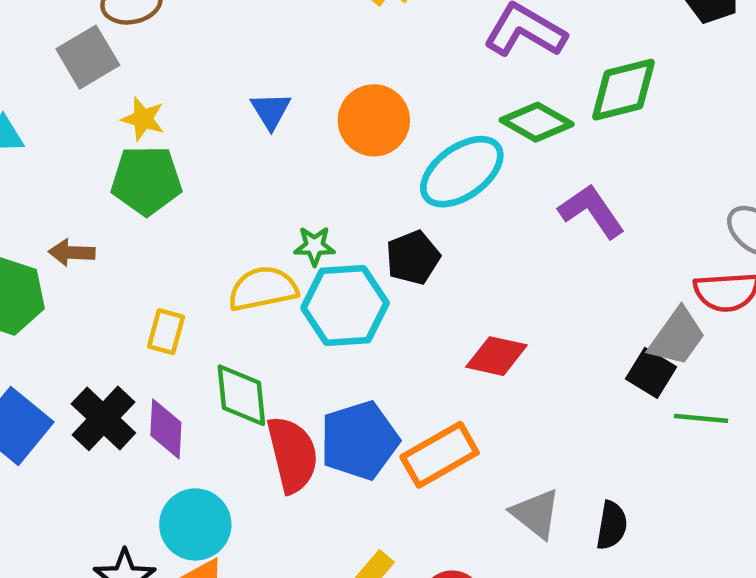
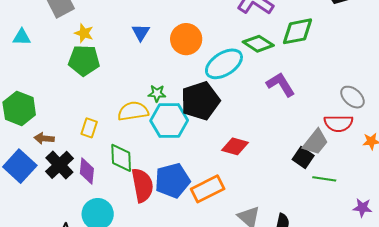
brown arrow: (72, 252) -> (44, 138), moved
black pentagon: (413, 258) -> (200, 101), size x1.6

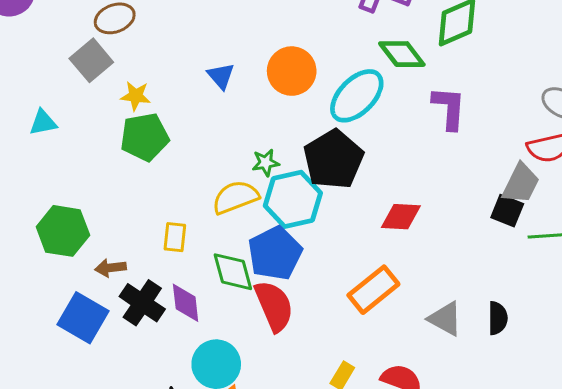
green diamond: (258, 44) -> (402, 54), turned 32
purple L-shape: (281, 84) -> (449, 108), turned 48
blue pentagon: (172, 181) -> (275, 253), moved

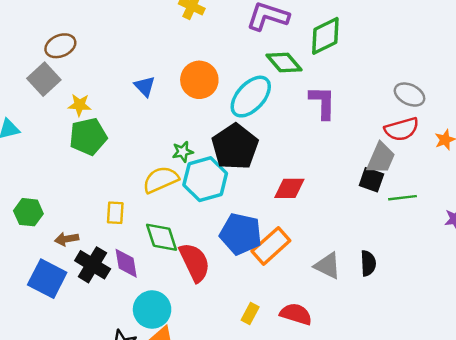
green hexagon: (63, 231) -> (28, 212), size x0.7
blue pentagon: (275, 253) -> (241, 234), moved, turned -30

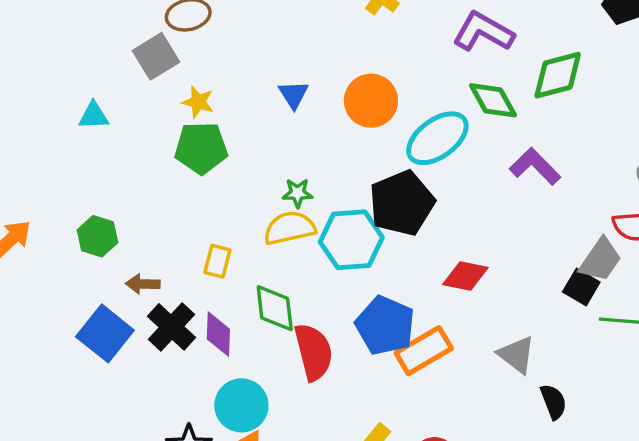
purple L-shape: (323, 102) -> (535, 166), turned -57
green star: (183, 152) -> (297, 193), moved
black semicircle: (368, 263) -> (553, 402), turned -30
gray triangle: (328, 266) -> (517, 355), moved

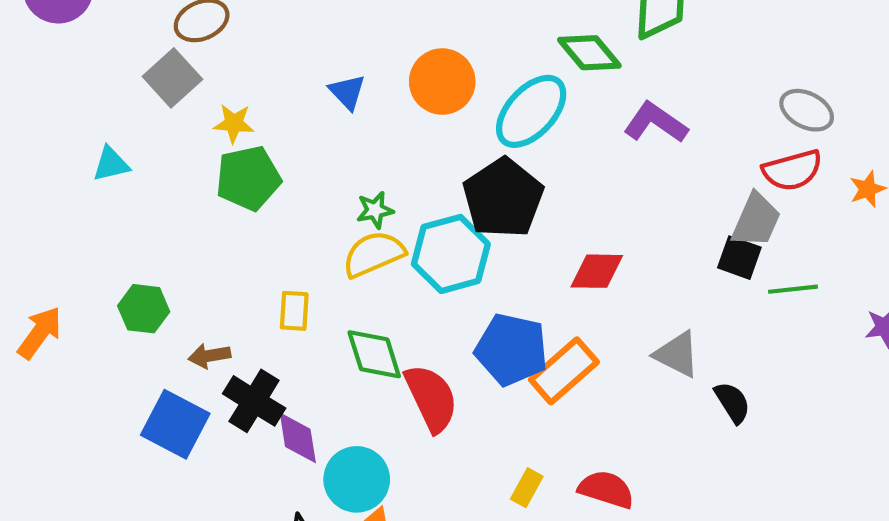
purple diamond: (218, 334) -> (298, 438), moved

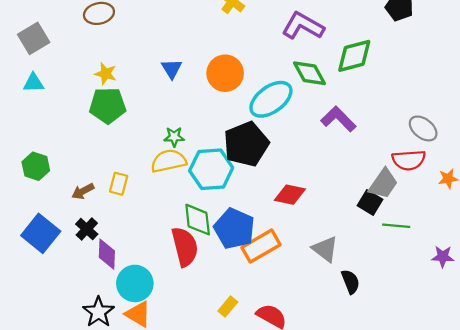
gray square: (172, 78) -> (34, 38), moved
green diamond: (374, 354) -> (198, 220), moved
brown arrow: (209, 356) -> (83, 191), moved, turned -30
black cross: (254, 401) -> (87, 229), size x0.7

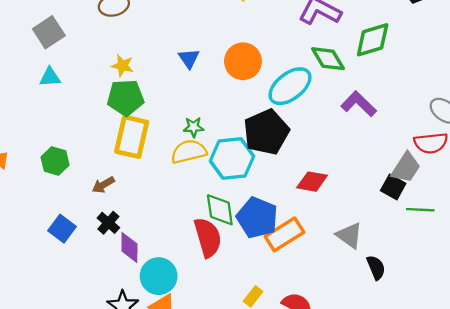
yellow rectangle: (119, 184) -> (132, 137), moved, size x1.8
blue square: (41, 233) -> (62, 229), size x0.7

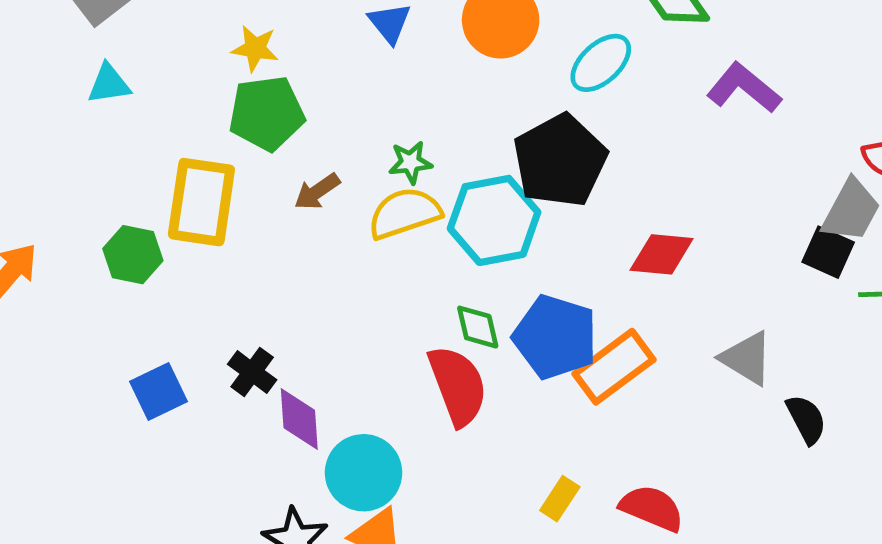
cyan ellipse: (290, 86) -> (601, 63), size x0.7
yellow rectangle: (132, 137) -> (201, 202), moved
brown arrow: (103, 185) -> (317, 192), moved
green diamond: (220, 210) -> (478, 327), size x0.7
blue square: (62, 229) -> (158, 392), turned 32

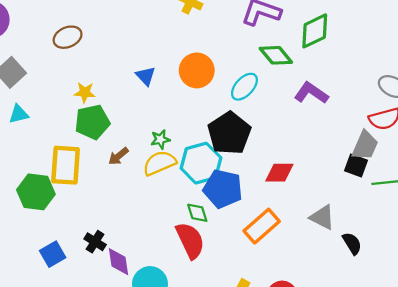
green hexagon: (133, 255) -> (36, 192), size x1.4
blue pentagon: (555, 337) -> (223, 189), moved

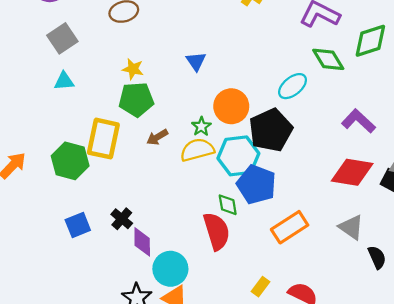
orange circle: (197, 70) -> (231, 106), moved
purple L-shape: (311, 93) -> (358, 121), moved
green star: (160, 139) -> (201, 126), turned -30
red diamond: (279, 173) -> (352, 172), moved, size x1.4

